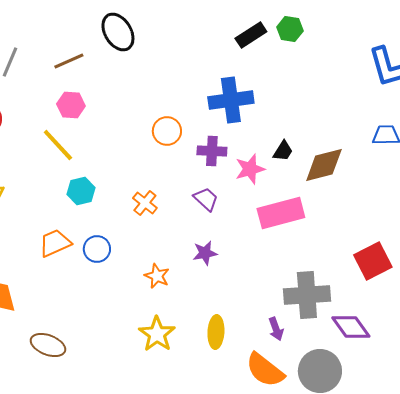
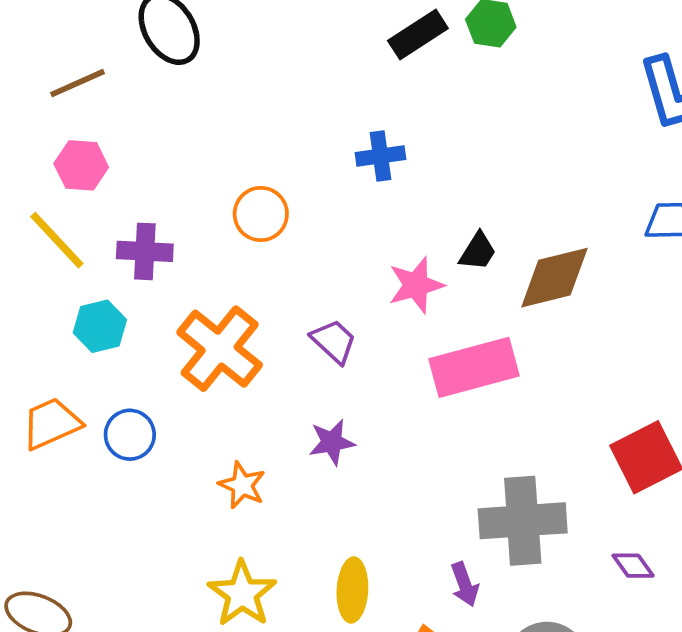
blue cross: (231, 100) -> (381, 156), size x0.6
purple cross: (212, 151) -> (145, 251), moved
orange cross: (145, 203) -> (220, 349), size x1.8
purple diamond: (351, 327) -> (633, 566), moved, size x0.6

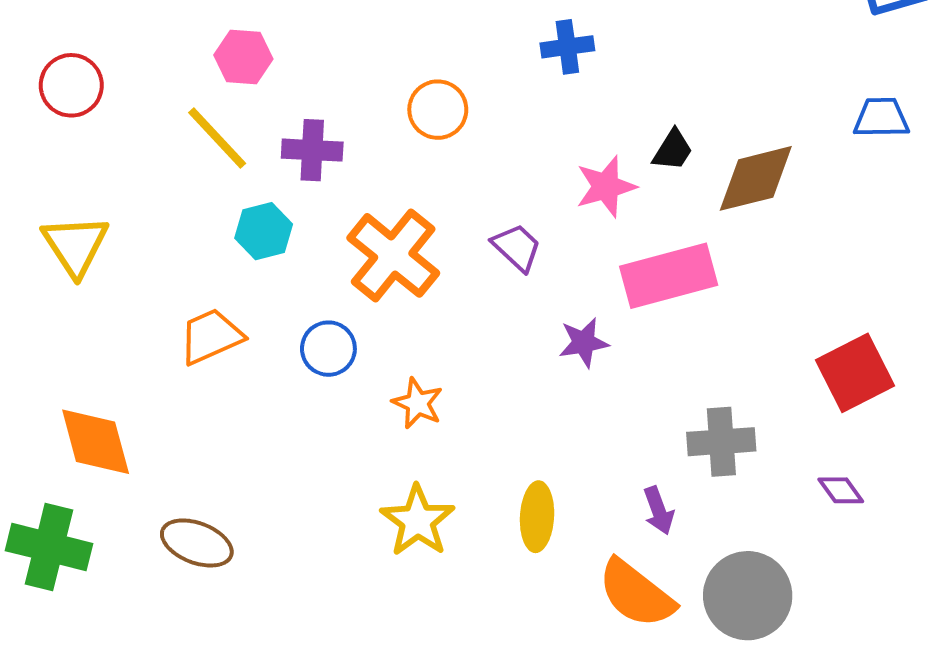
blue circle: (130, 435) -> (328, 349), moved
purple star: (332, 442) -> (584, 343), moved
gray cross: (523, 521) -> (721, 442), size x0.7

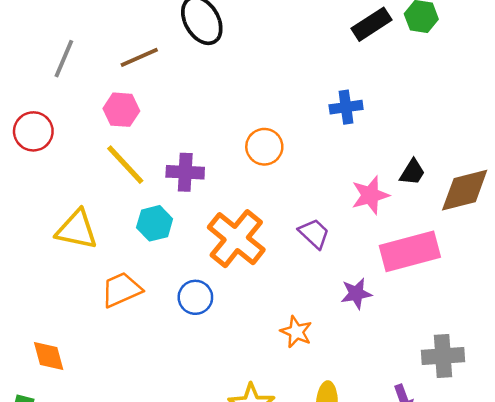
pink hexagon: (243, 57) -> (121, 110), moved
yellow triangle: (75, 245) -> (77, 230), moved, turned -45
orange star: (418, 403) -> (296, 332), moved
orange diamond: (96, 442) -> (49, 356), size x0.7

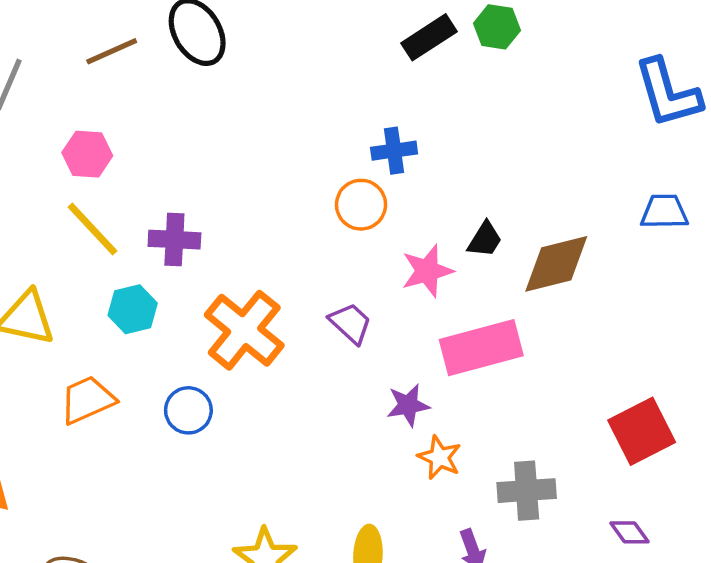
brown line: (139, 57) -> (112, 51), moved
orange circle: (264, 147) -> (361, 205), moved
orange star: (296, 332) -> (439, 457), moved

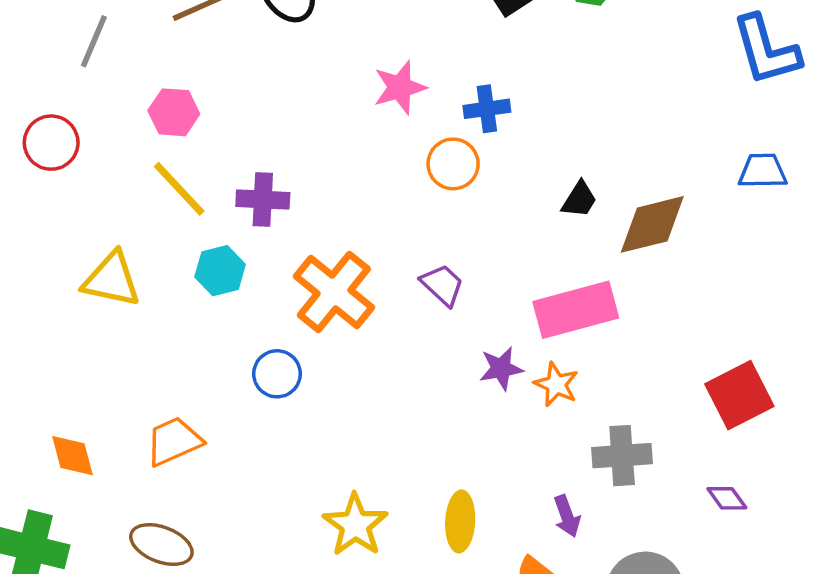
pink star: (427, 271) -> (400, 87), moved
orange trapezoid: (87, 400) -> (174, 441), moved
orange star: (439, 457) -> (556, 384), moved

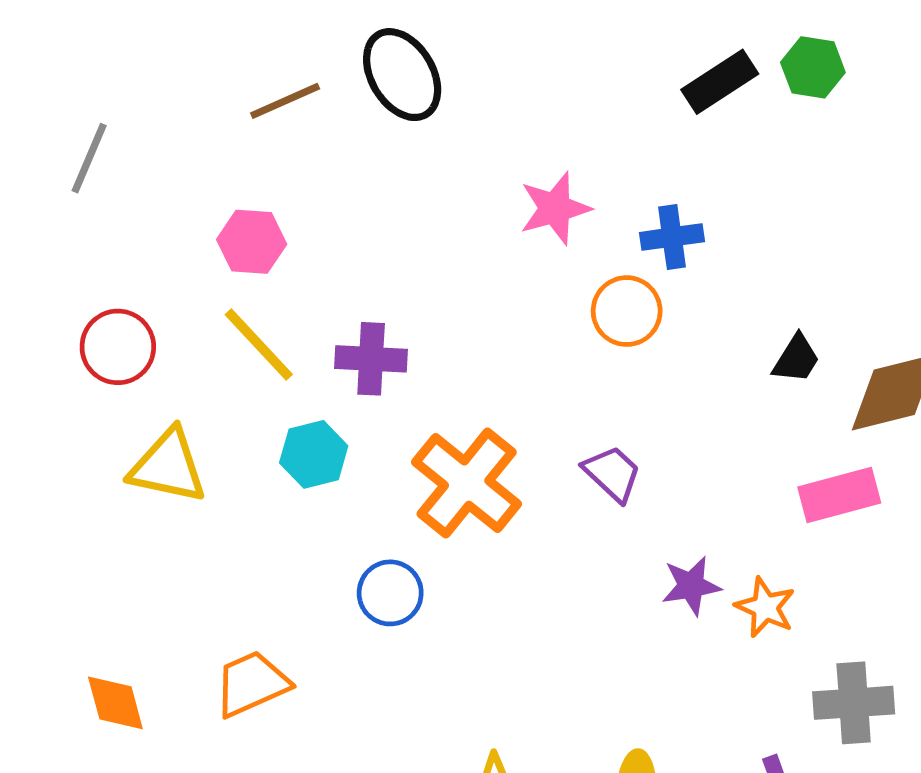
gray line: (94, 41) -> (89, 158), moved
red circle: (51, 143) -> (118, 347), moved
pink rectangle: (576, 310) -> (839, 495), moved, size x0.7

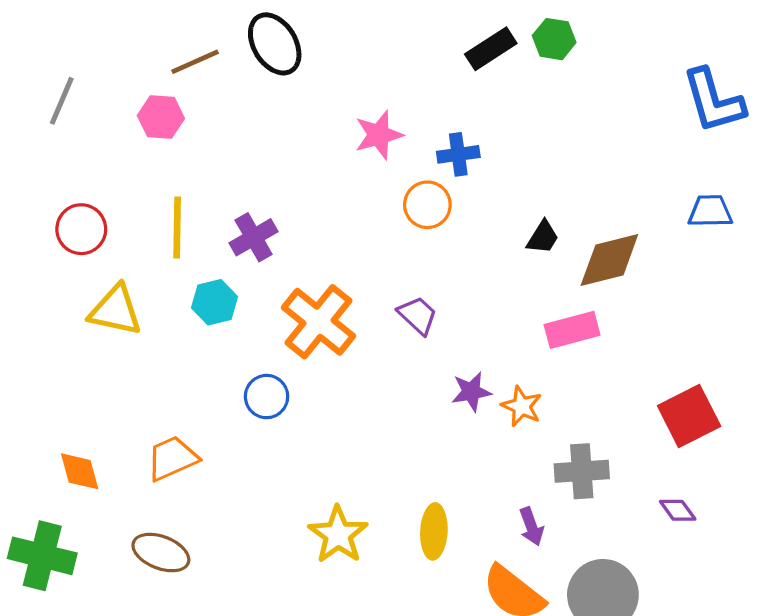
pink hexagon: (252, 242) -> (161, 117), moved
yellow line: (259, 345) -> (177, 228), turned 44
purple cross: (371, 359) -> (254, 237), turned -33

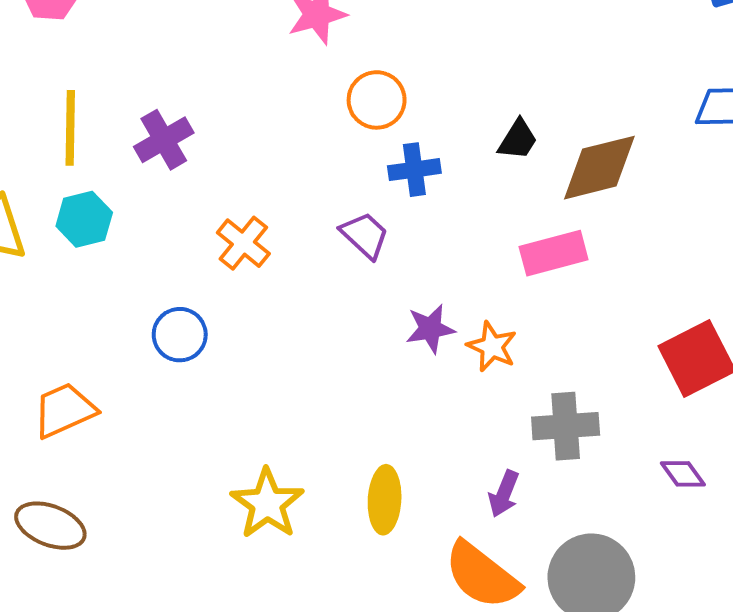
blue cross: (458, 154) -> (414, 170), moved
cyan hexagon: (215, 302) -> (84, 219), moved
orange cross: (319, 322) -> (243, 243), size x0.6
purple arrow: (531, 527) -> (504, 494), turned 42

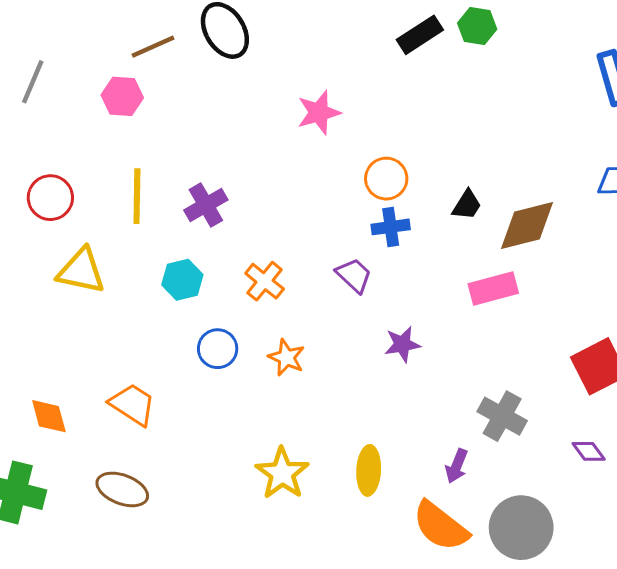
orange circle: (377, 100) -> (386, 179), moved
cyan hexagon: (84, 219) -> (182, 280), moved
orange star: (492, 347) -> (287, 357), moved
orange trapezoid: (64, 410) -> (133, 404), turned 57
gray cross: (566, 426) -> (502, 416), turned 33

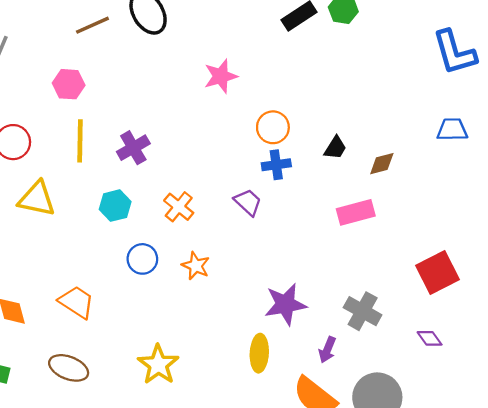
pink hexagon: (122, 96) -> (69, 84), moved
brown diamond: (527, 225) -> (382, 164), size x0.6
purple star: (402, 344) -> (285, 304), moved, size x1.5
yellow star: (282, 473) -> (158, 364), moved

